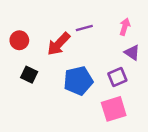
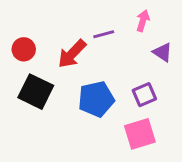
pink arrow: (125, 27) -> (143, 21), moved
purple triangle: (132, 53) -> (163, 52), moved
black square: (29, 75) -> (36, 92), size x1.6

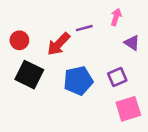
pink square: (140, 134) -> (128, 109), moved

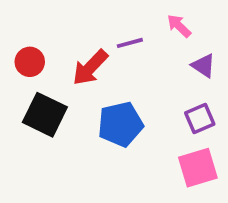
pink arrow: (116, 17) -> (179, 26), turned -63
purple square: (117, 77) -> (200, 119), moved

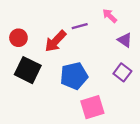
purple square: (200, 119) -> (122, 72), turned -30
pink square: (198, 168) -> (92, 107), moved

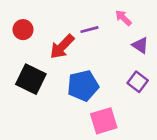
red circle: (18, 38) -> (23, 30), moved

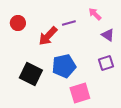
black square: (31, 79) -> (31, 74), moved
purple square: (138, 82) -> (106, 63), turned 35

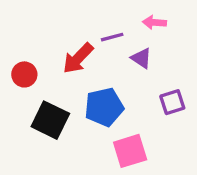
pink arrow: (95, 14) -> (154, 22), turned -40
red circle: (18, 23) -> (24, 74), moved
purple triangle: (108, 35) -> (141, 58), moved

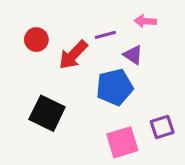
red circle: (24, 74) -> (36, 40), moved
purple square: (172, 102) -> (162, 127), moved
blue pentagon: (104, 107) -> (115, 87), moved

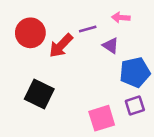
red circle: (36, 40) -> (30, 33), size x1.5
blue pentagon: (115, 87) -> (135, 72), moved

